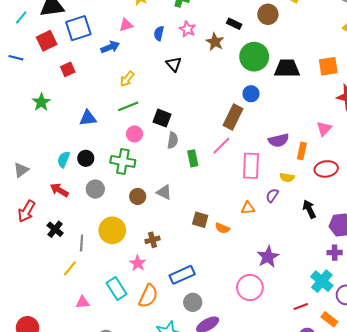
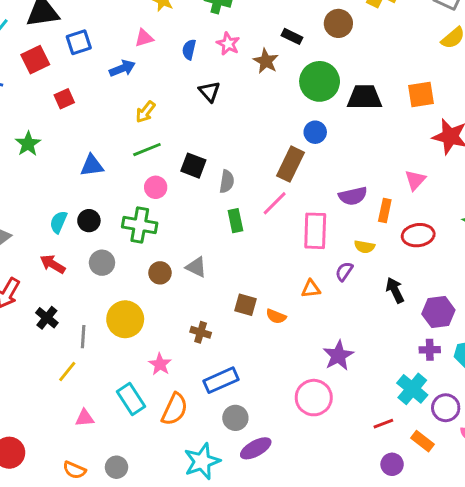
blue square: (78, 28) -> (79, 42), size x0.7
gray semicircle: (173, 140) -> (227, 181), moved
brown cross: (153, 240) -> (201, 332), moved, turned 32

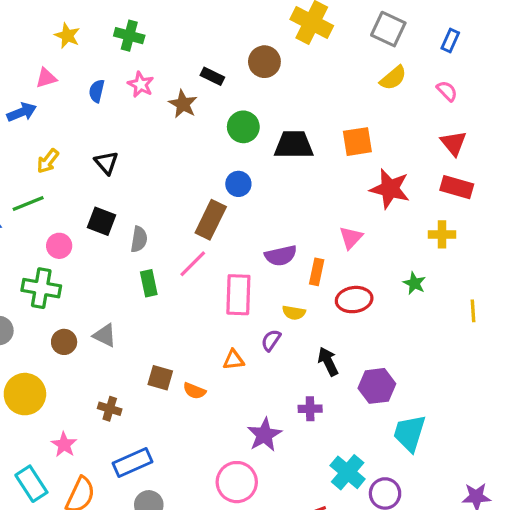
green circle: (320, 81) -> (243, 127), size x0.7
black triangle: (209, 92) -> (106, 163), moved
green line: (147, 150) -> (28, 203), moved
purple cross: (430, 350) -> (310, 409), moved

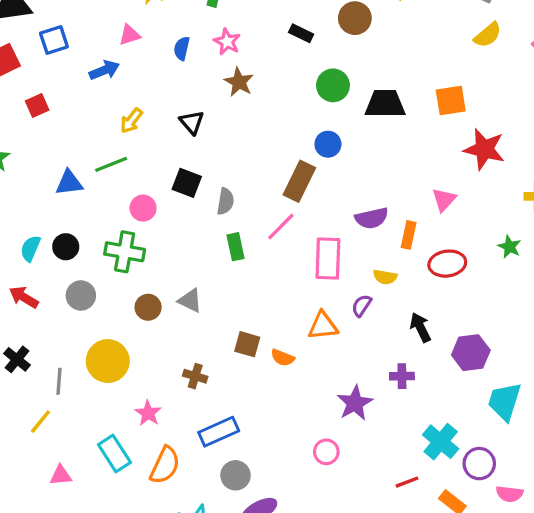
brown star: (183, 104) -> (239, 82), moved
orange triangle: (234, 360) -> (323, 326), size x1.4
pink circle: (237, 482) -> (326, 452), size x0.6

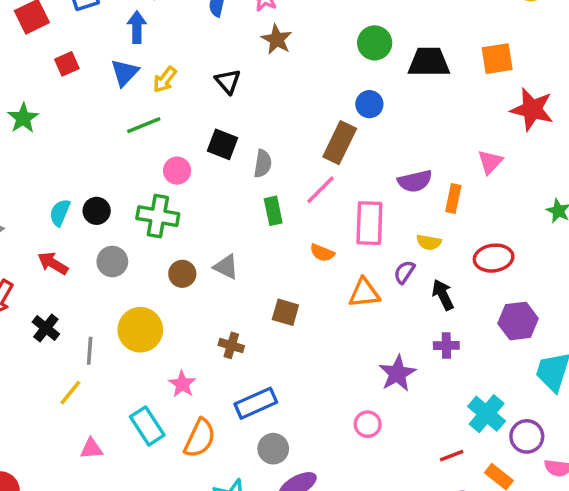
blue arrow: (104, 70) -> (137, 27), turned -68
blue triangle: (69, 183) -> (125, 73), moved, turned -40
red ellipse: (447, 264) -> (494, 258), moved
black arrow: (420, 327) -> (443, 295), moved
orange semicircle: (283, 358) -> (322, 253), moved

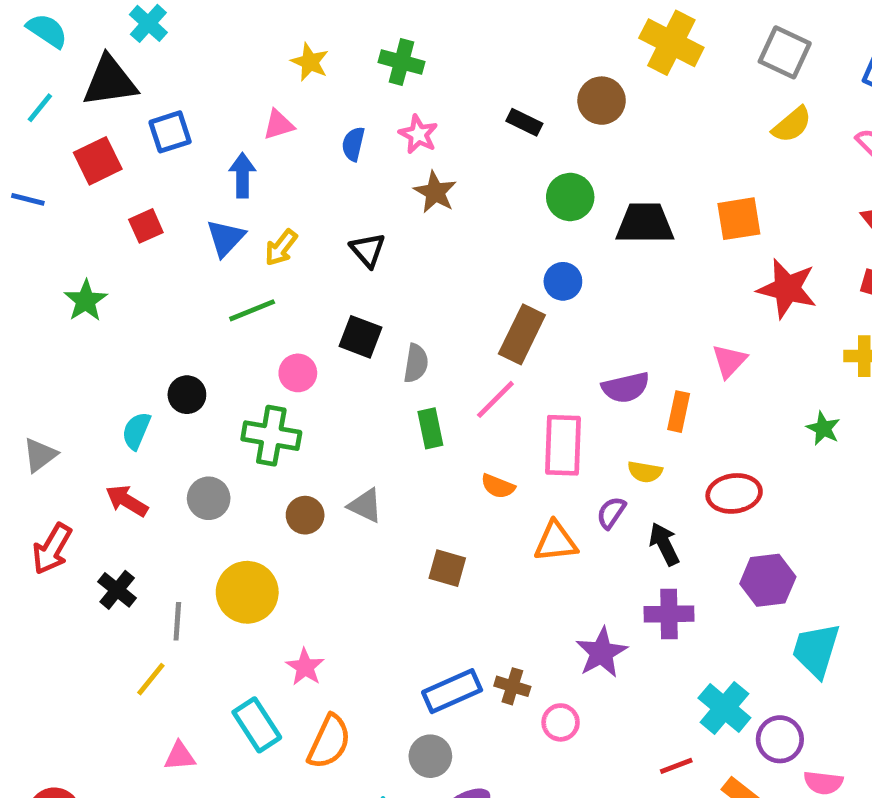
black circle: (97, 211) -> (187, 395), moved
brown cross: (231, 345) -> (512, 686), moved
purple cross: (446, 345) -> (669, 614), size x1.4
blue rectangle: (256, 403) -> (452, 691), moved

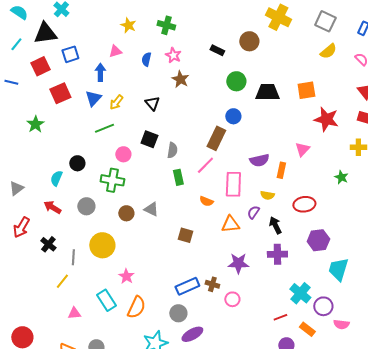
red square: (146, 226) -> (60, 93), size x1.5
purple star: (602, 653) -> (238, 263), moved, turned 30

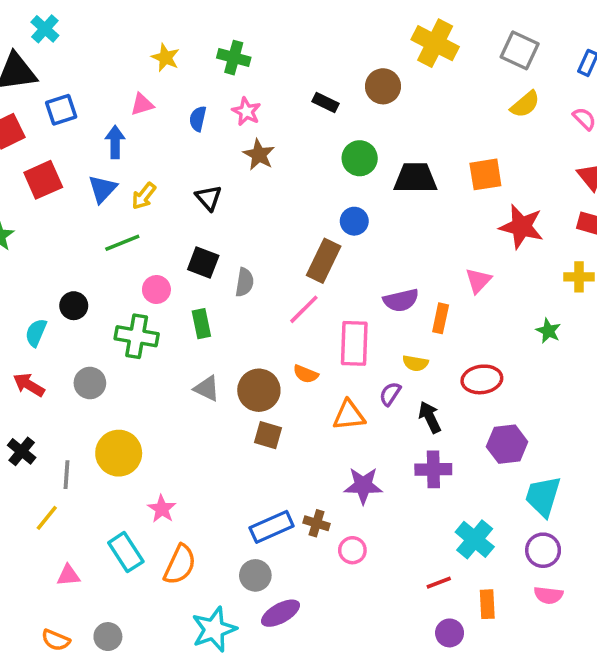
green rectangle: (178, 177) -> (201, 324), moved
brown circle: (126, 213) -> (259, 390), moved, size x1.5
purple circle: (323, 306) -> (543, 550), moved
orange rectangle: (307, 329) -> (487, 604), turned 49

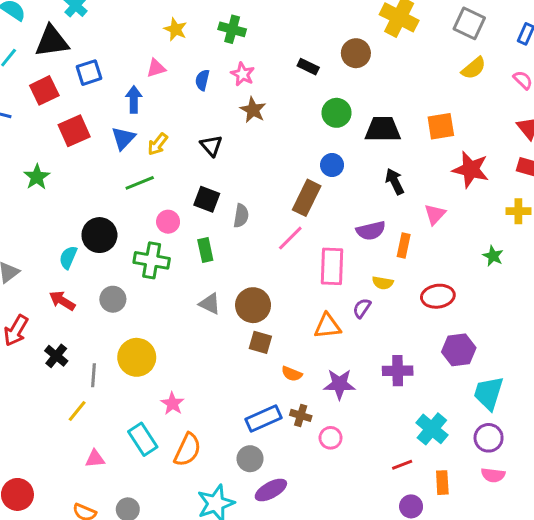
black circle: (74, 306) -> (99, 235), size x1.5
orange semicircle: (306, 374) -> (292, 374), moved
black arrow: (430, 417) -> (395, 181), moved

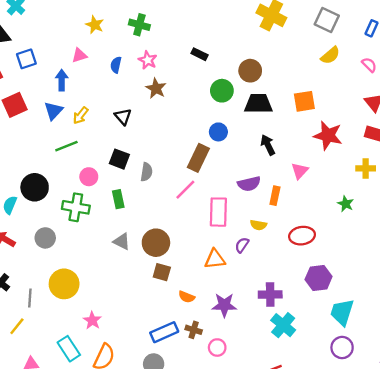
brown circle: (356, 53) -> (250, 71), moved
cyan cross: (432, 429) -> (283, 325), moved

